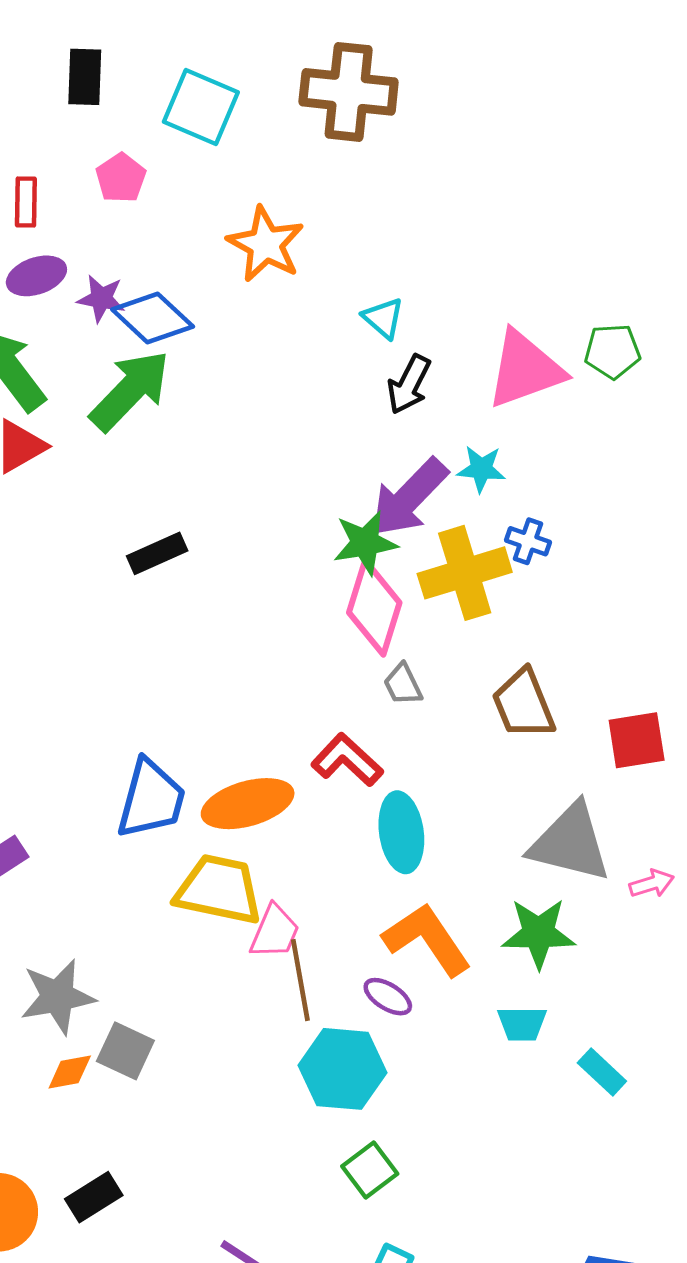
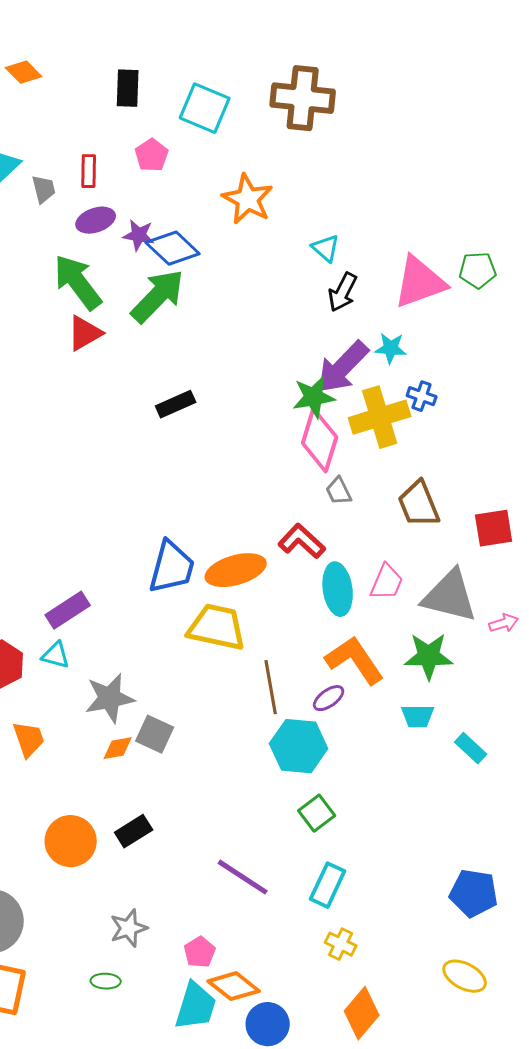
pink trapezoid: (275, 932) -> (387, 582), moved
purple ellipse: (388, 997) -> (329, 698), turned -68

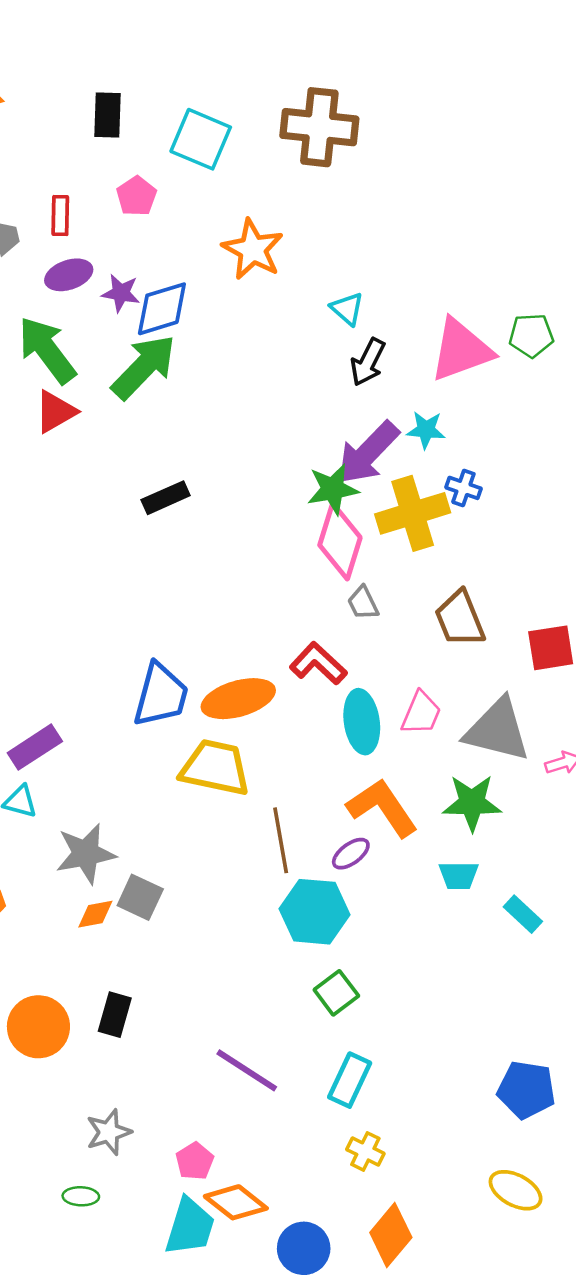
blue diamond: (173, 248) -> (162, 309), turned -60
black rectangle: (134, 831) -> (115, 1015), turned -42
blue circle: (268, 1024) -> (304, 1248), moved

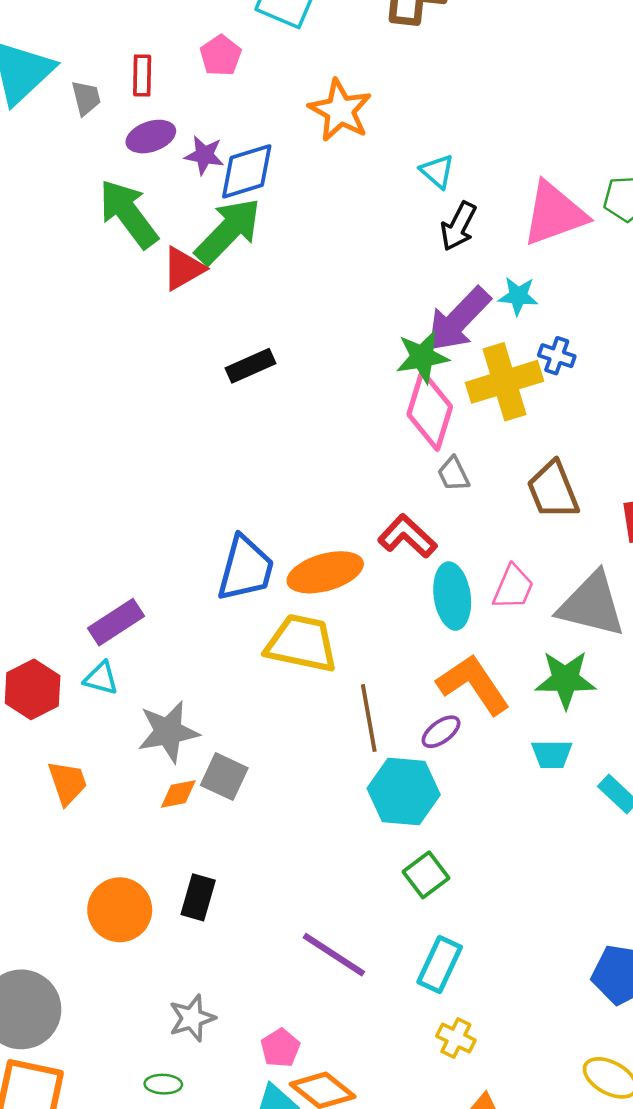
red triangle: (55, 412) -> (183, 269), moved

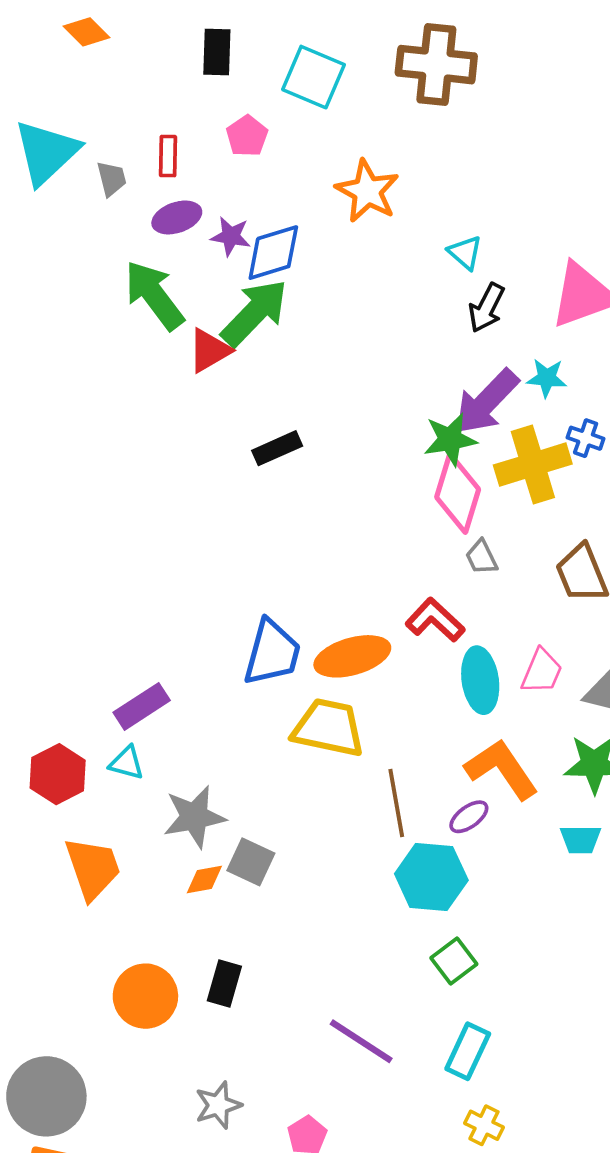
orange trapezoid: (67, 783) -> (93, 868), size x1.4

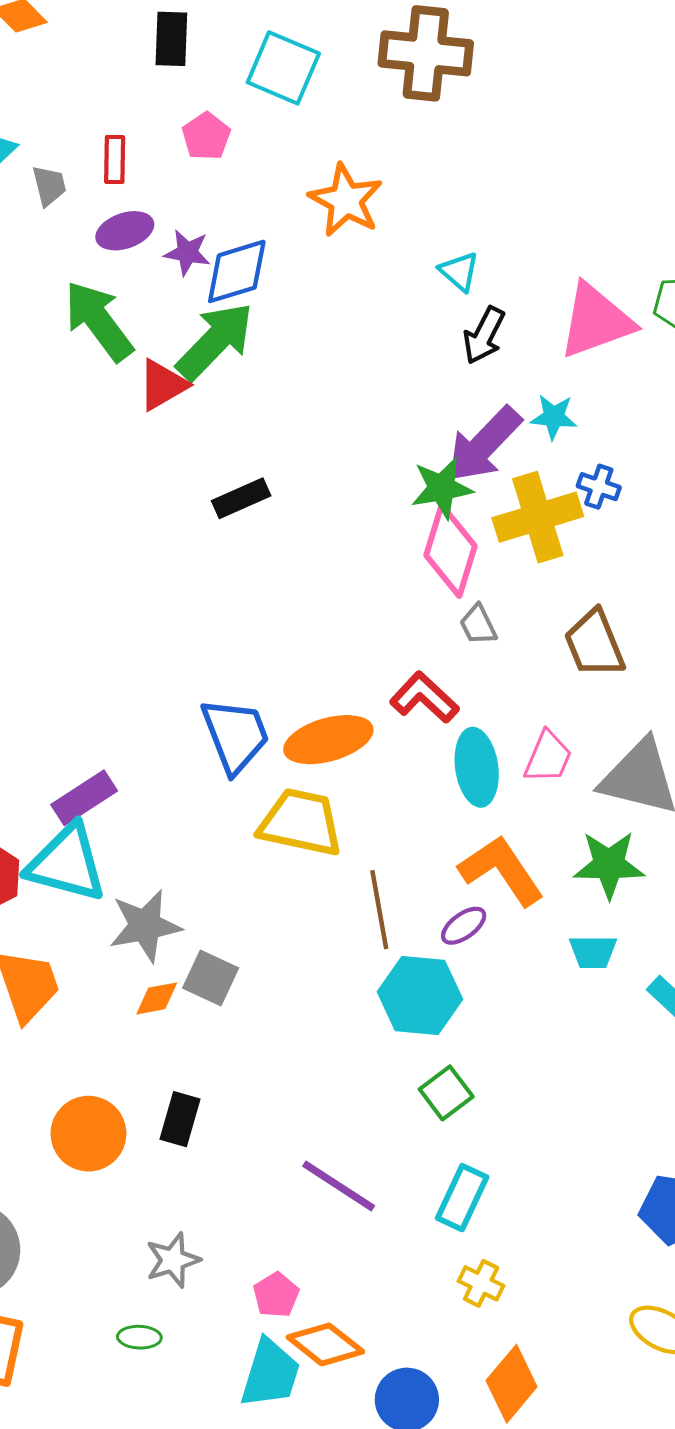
blue trapezoid: (272, 653) -> (235, 735), turned -36
cyan triangle: (127, 763) -> (67, 863), size x2.0

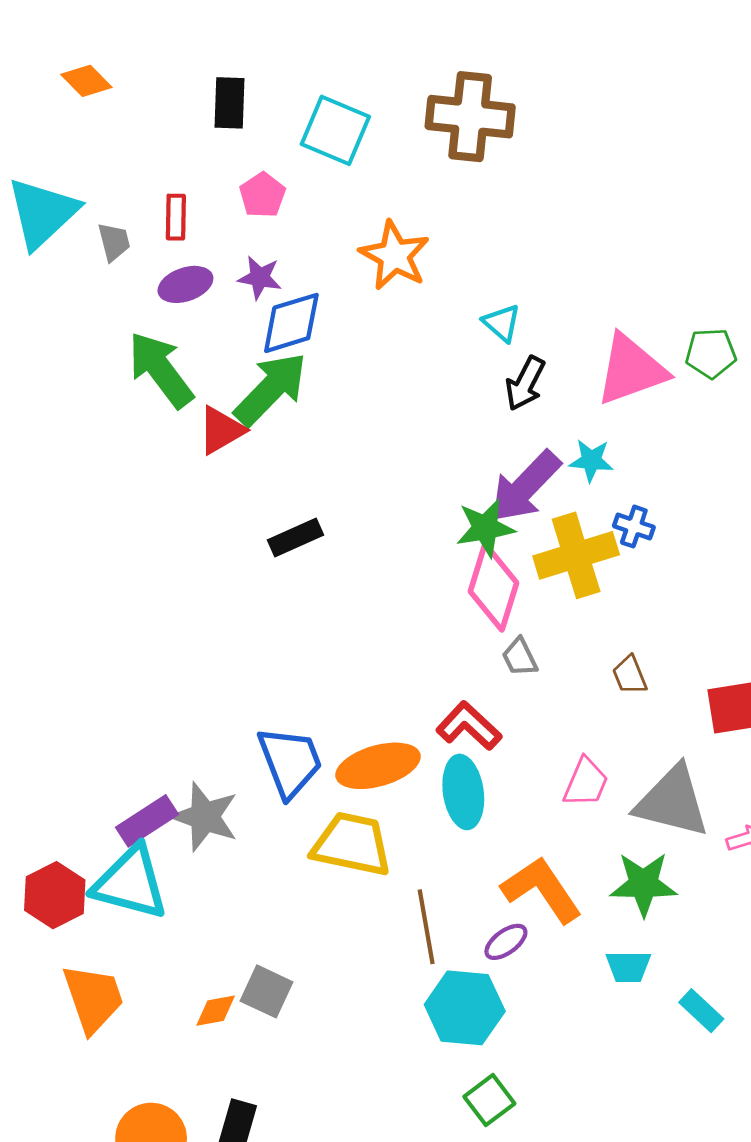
purple star: (187, 253) -> (260, 278), moved
brown trapezoid: (594, 644) -> (630, 675), size x0.6
cyan ellipse: (477, 767) -> (463, 792), moved
gray star: (145, 926) -> (205, 817), moved, turned 30

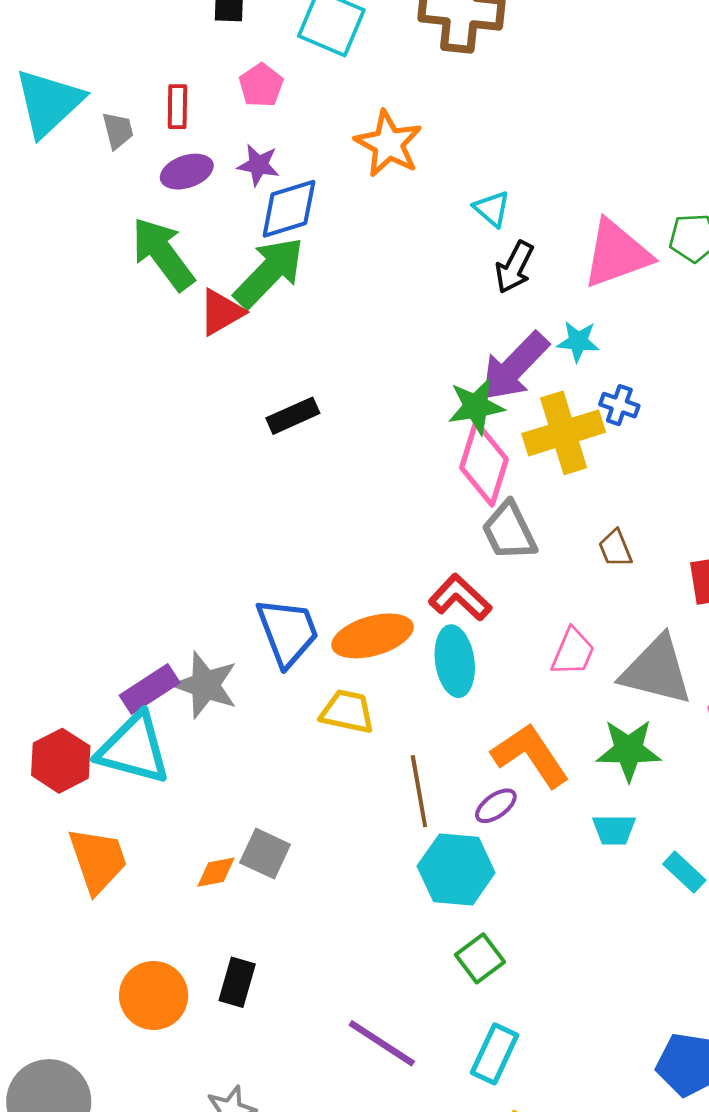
gray trapezoid: (520, 657) -> (509, 531), size x1.6
yellow trapezoid: (352, 844) -> (347, 712), size x0.7

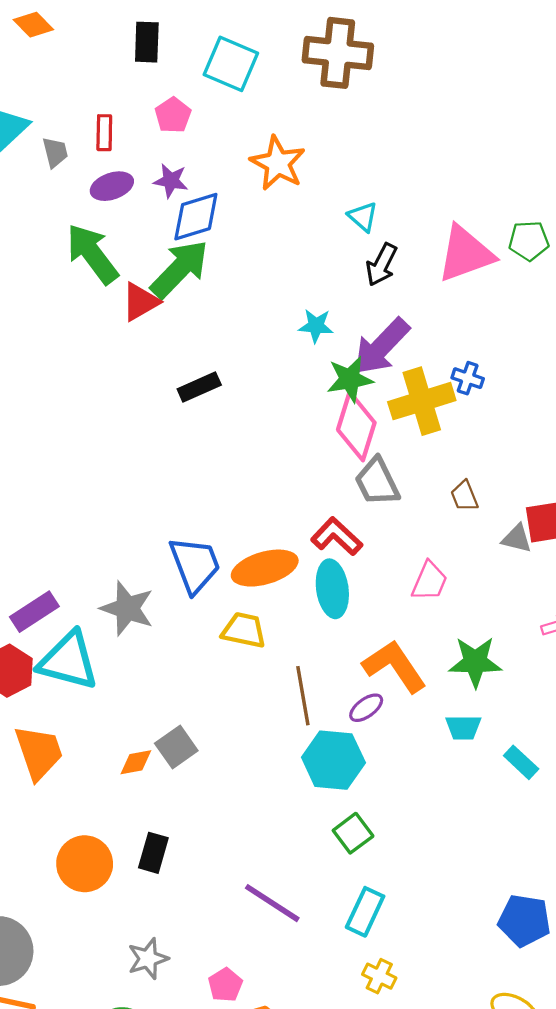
cyan star: (578, 341) -> (316, 326), moved
gray triangle: (656, 670) -> (517, 539), moved, size x0.5
purple rectangle: (150, 689) -> (34, 612), moved
gray square: (265, 854) -> (176, 747), turned 30

